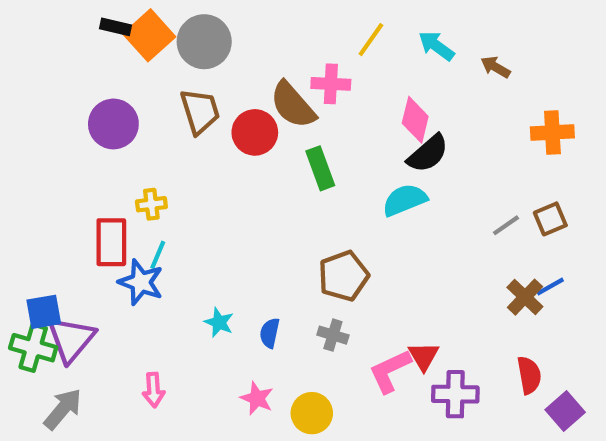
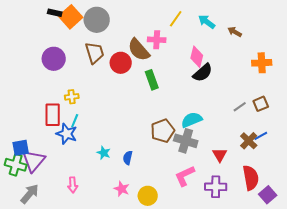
cyan semicircle: (405, 200) -> (192, 120), moved
gray cross: (333, 335) -> (186, 141), moved, size x1.6
red triangle: (424, 356) -> (220, 155), moved
red semicircle: (529, 375) -> (251, 178), size x1.4

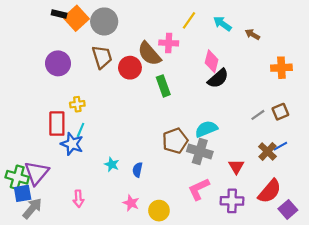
blue square: (21, 148) -> (23, 193), moved
red semicircle: (251, 178) -> (270, 191), turned 50

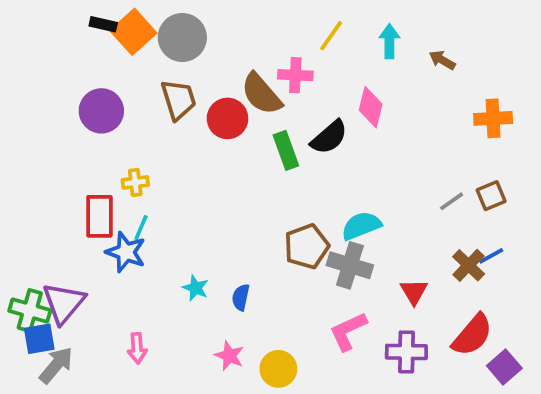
cyan arrow: (222, 24) -> (389, 41), turned 54
black semicircle: (218, 78) -> (329, 137), moved

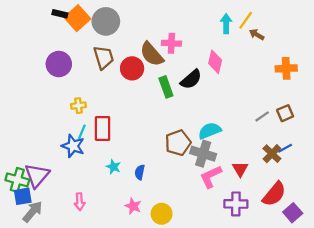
yellow line: (331, 36) -> (246, 20), moved
red rectangle: (99, 216) -> (103, 129), moved
pink L-shape: (348, 331) -> (211, 177), moved

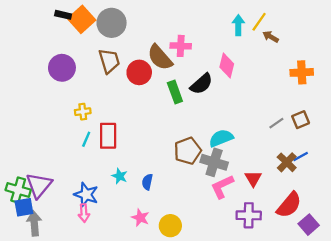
blue star: (73, 146) -> (86, 195), moved
gray arrow: (33, 212) -> (34, 223), turned -45

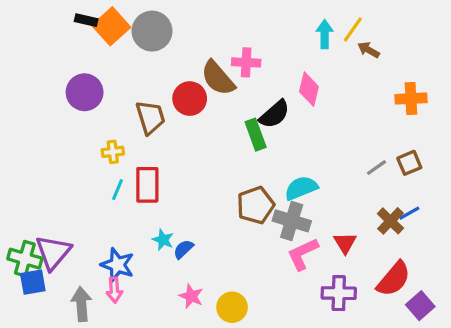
brown trapezoid: (109, 61) -> (150, 117), moved
green rectangle: (175, 92) -> (256, 135), moved
blue semicircle: (147, 182) -> (183, 249), moved, turned 35
gray arrow: (34, 223) -> (81, 304), moved

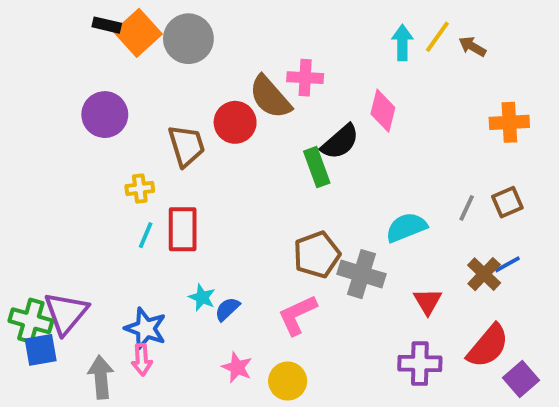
brown arrow: (369, 50) -> (472, 46), moved
gray line: (376, 168) -> (467, 208), turned -30
cyan semicircle: (301, 188) -> (406, 227), moved
pink L-shape: (303, 254) -> (297, 315), moved

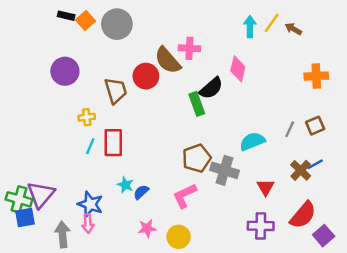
orange square: (138, 33) -> (85, 20), size x0.7
pink star: (237, 367) -> (147, 228), turned -30

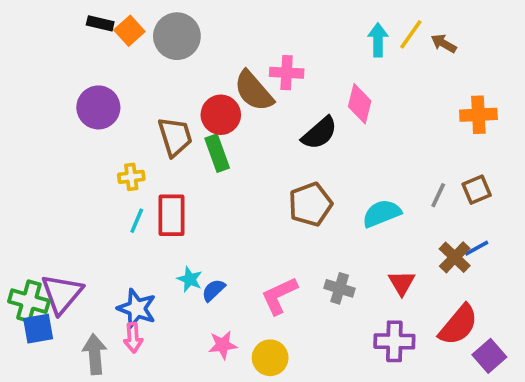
green rectangle: (197, 104) -> (217, 153), moved
brown pentagon: (197, 158) -> (310, 204), moved
gray cross: (224, 170) -> (340, 288), moved, size x0.7

